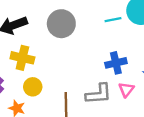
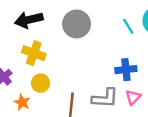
cyan line: (113, 20) -> (128, 26), turned 63

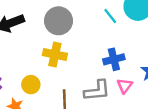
yellow cross: (34, 53) -> (55, 54), moved

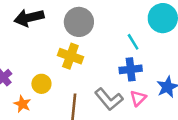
cyan line: (110, 16) -> (133, 42), moved
gray L-shape: (97, 91) -> (109, 99), turned 48

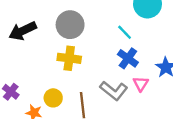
blue cross: (131, 69) -> (128, 58), turned -36
yellow circle: (41, 84) -> (53, 98), moved

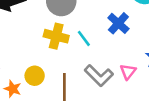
cyan line: (125, 32) -> (84, 38), moved
blue cross: (128, 58) -> (118, 23), moved

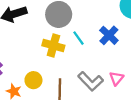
cyan line: (84, 38) -> (79, 38), moved

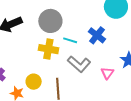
cyan line: (79, 38) -> (70, 40), turned -32
gray L-shape: (91, 81) -> (79, 64), moved

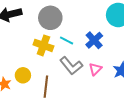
pink triangle: (107, 73) -> (95, 69), moved

